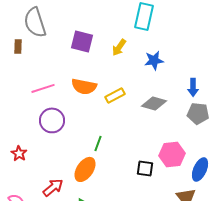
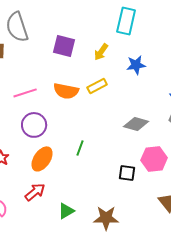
yellow rectangle: (115, 95) -> (97, 86), moved
gray diamond: (154, 103) -> (136, 124), moved
orange ellipse: (85, 169) -> (42, 159), moved

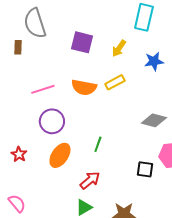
red arrow: (35, 192) -> (90, 180), moved

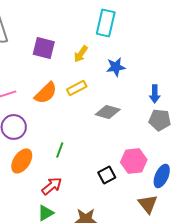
orange semicircle: (84, 87) -> (46, 93), turned -55
gray diamond: (154, 120) -> (108, 112), moved
black square: (145, 169) -> (107, 175), turned -36

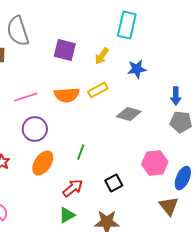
orange semicircle: (46, 93) -> (67, 95), turned 40
black square: (107, 175) -> (114, 183), moved

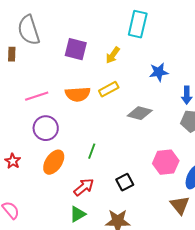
blue star: (137, 69) -> (159, 72), moved

